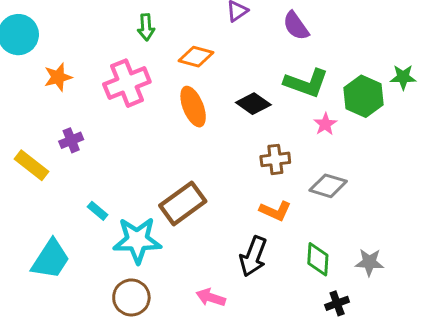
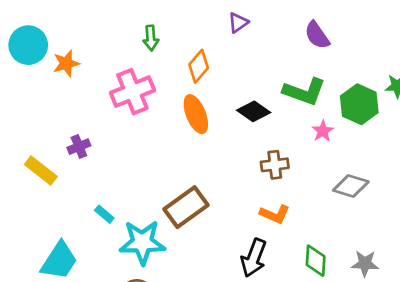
purple semicircle: (296, 26) -> (317, 35), moved
orange diamond: (196, 57) -> (199, 66), turned -64
orange star: (58, 77) -> (66, 63), moved
gray diamond: (328, 186) -> (351, 186), moved

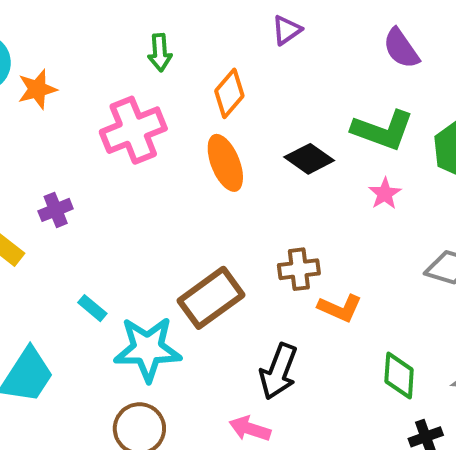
pink star: (323, 131) -> (385, 194), moved
brown cross: (275, 165) -> (299, 269), moved
black arrow: (254, 258) -> (278, 371), moved

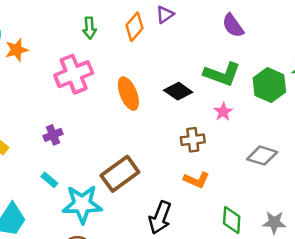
orange diamond: (229, 93) -> (134, 27), moved
purple cross: (56, 210) -> (53, 135), moved
brown cross: (299, 269) -> (193, 140), moved

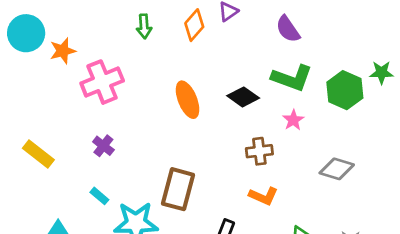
purple semicircle: (233, 26) -> (288, 29), moved
pink cross: (74, 74) -> (102, 82), moved
purple cross: (53, 135) -> (103, 146), turned -30
brown rectangle: (120, 174) -> (178, 189), turned -39

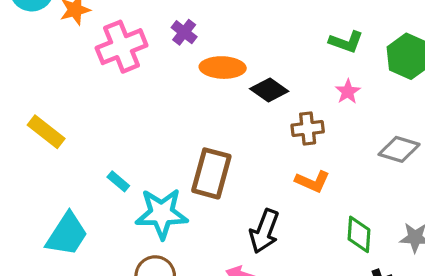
green L-shape: (292, 78) -> (346, 42), size x0.7
black diamond: (243, 97) -> (269, 90), moved
orange ellipse: (188, 100) -> (223, 68), turned -66
purple cross: (103, 146) -> (184, 32), moved

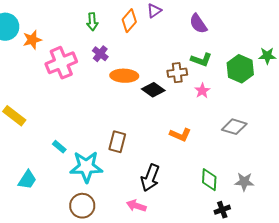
brown cross: (308, 128) -> (177, 73), moved
brown rectangle: (211, 173) -> (117, 142), size x0.7
orange L-shape: (312, 181) -> (180, 135), moved
cyan trapezoid: (67, 234) -> (27, 180), size x0.7

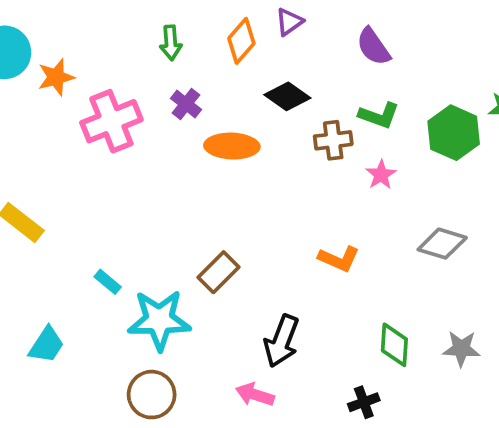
black diamond: (153, 90) -> (287, 96), moved
brown rectangle: (117, 142) -> (218, 272), turned 30
black cross: (222, 210) -> (364, 402), moved

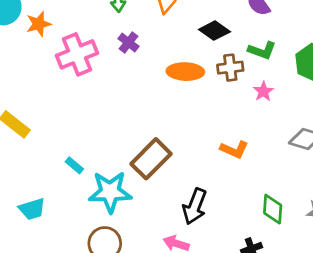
black diamond: (287, 96) -> (214, 31), moved
orange ellipse: (232, 146) -> (185, 72), moved
brown rectangle: (218, 272) -> (151, 159), size x1.4
cyan trapezoid: (46, 345) -> (32, 209), turned 40

